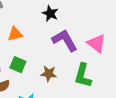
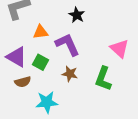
purple L-shape: (65, 40) -> (67, 45), moved

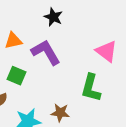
brown star: (70, 74) -> (60, 113), moved

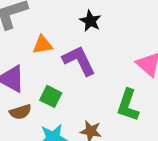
green square: (16, 76) -> (51, 96), moved

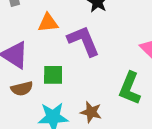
green square: (51, 96) -> (53, 75), turned -30

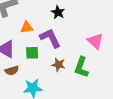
green square: (53, 75) -> (32, 53), moved
brown star: (91, 112) -> (58, 65), moved

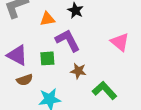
orange triangle: (27, 27) -> (47, 19), moved
green L-shape: (81, 67) -> (105, 90), moved, turned 120

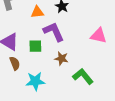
pink triangle: (120, 42) -> (99, 36), turned -30
brown semicircle: (25, 80) -> (15, 63), turned -96

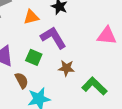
green square: (35, 46) -> (34, 57), turned 32
brown semicircle: (15, 63) -> (22, 80), moved

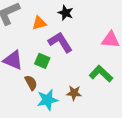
brown star: (66, 68) -> (74, 93), moved
green L-shape: (94, 86) -> (101, 74), moved

